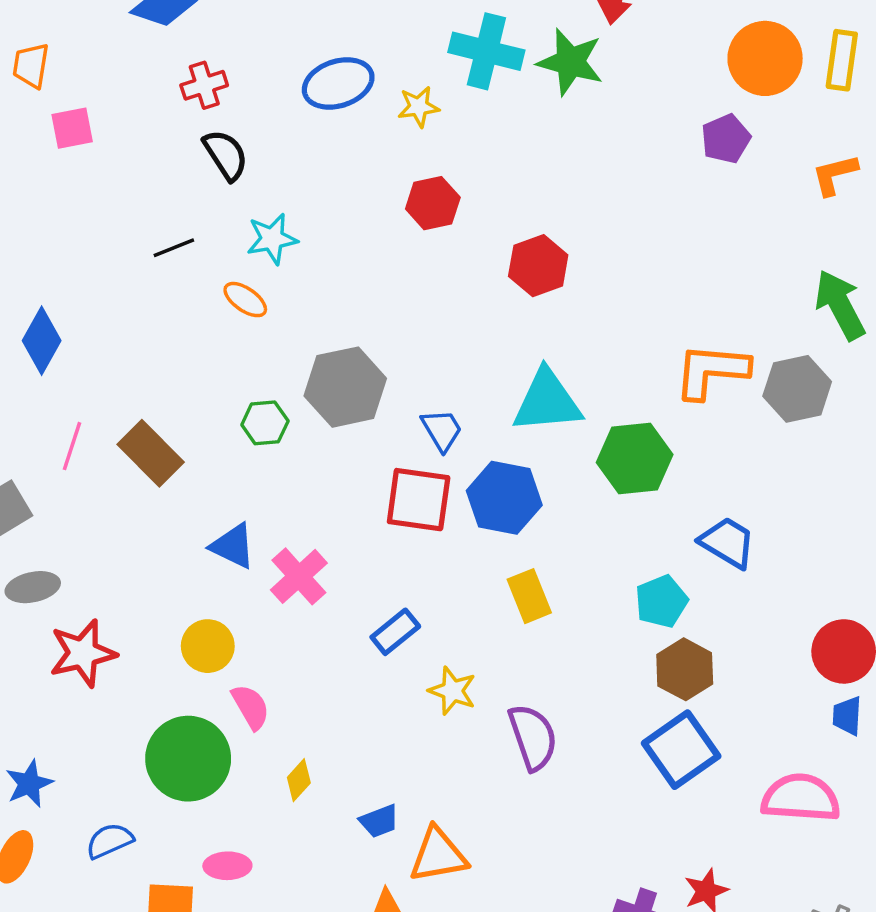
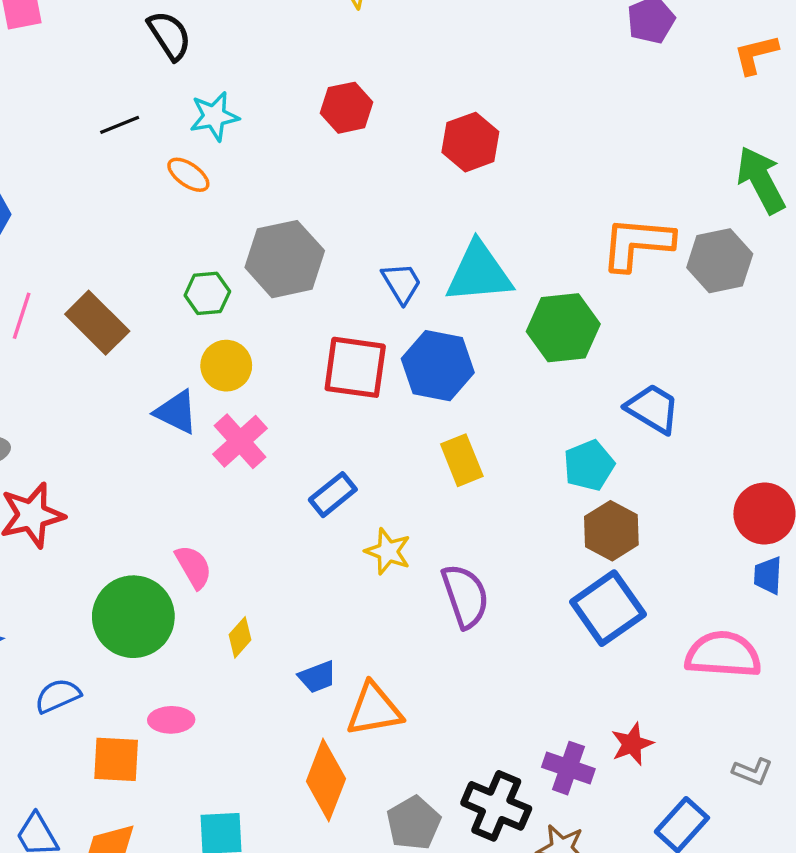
red hexagon: (433, 203) -> (347, 108), moved
blue trapezoid: (442, 430) -> (402, 283), moved
yellow circle: (208, 646) -> (226, 366), moved

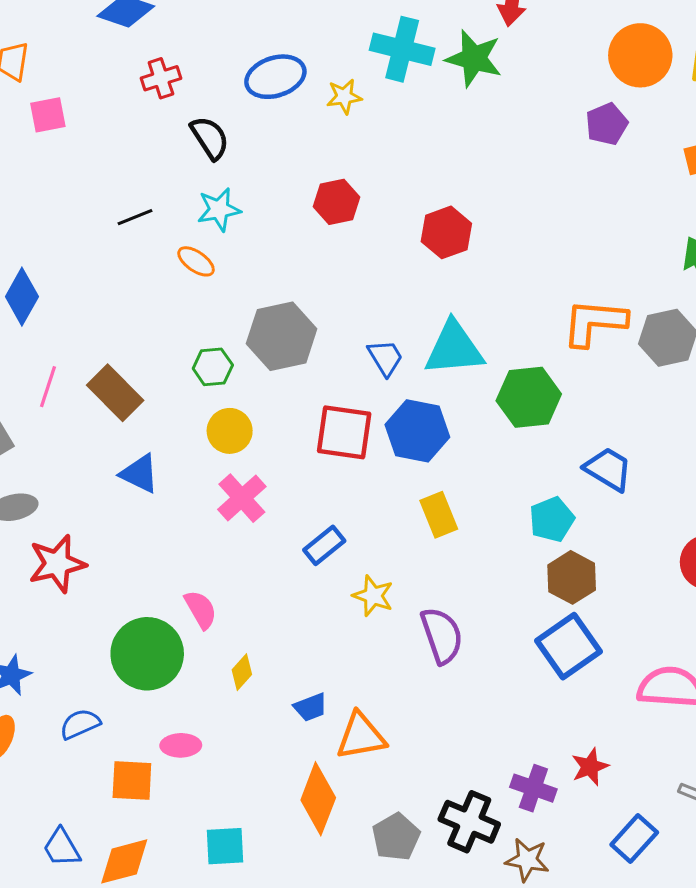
black semicircle: (169, 35) -> (210, 138), moved
blue triangle: (176, 412) -> (140, 474), moved

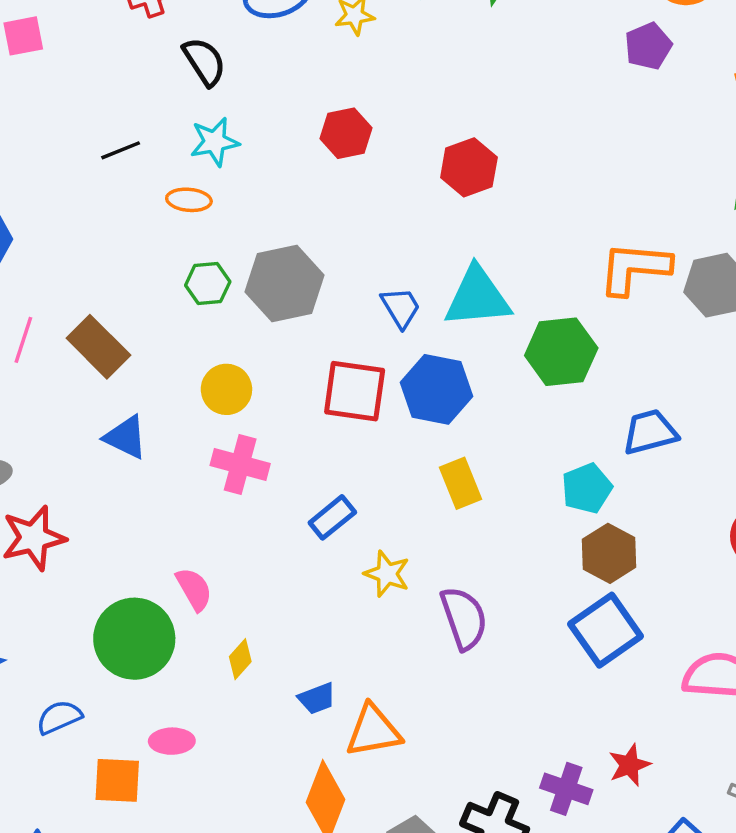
orange ellipse: (196, 261) -> (189, 200), turned -30
green hexagon: (213, 367) -> (208, 284), moved
blue trapezoid: (608, 469) -> (650, 432), turned -46
pink cross: (242, 498) -> (240, 464), turned -33

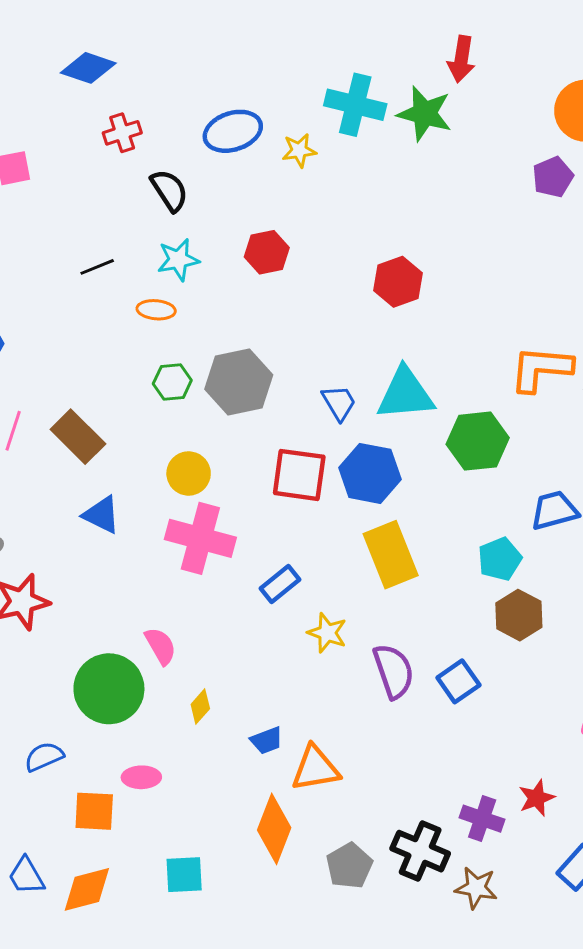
red hexagon: (346, 133) -> (267, 252), moved
pink cross: (240, 464) -> (200, 538), size x1.4
yellow rectangle: (460, 483) -> (391, 555), size x1.5
blue square: (606, 630) -> (458, 681), moved, size x0.7

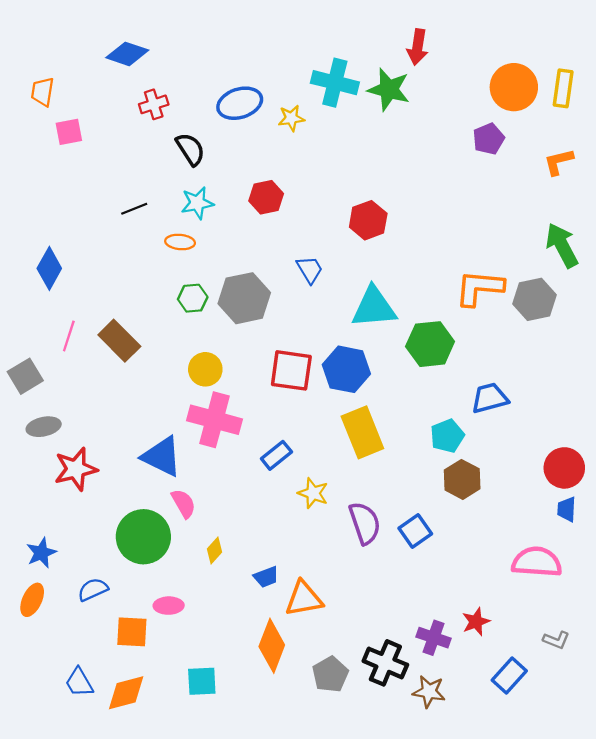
blue trapezoid: (339, 403) -> (310, 270), moved
blue triangle: (102, 515) -> (162, 456), moved, size x1.4

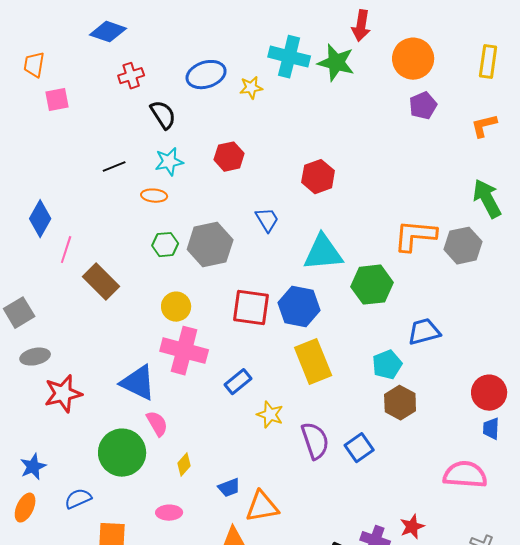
orange circle: (514, 87) -> (413, 59), moved
pink line: (69, 336) -> (66, 250), moved
pink ellipse: (169, 606) -> (169, 513), moved

